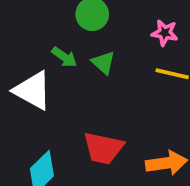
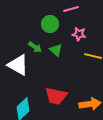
pink star: (165, 33) -> (79, 34), moved

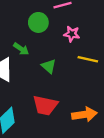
green triangle: (56, 50) -> (49, 66), moved

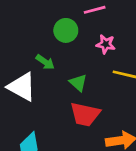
red trapezoid: (45, 105) -> (85, 114), moved

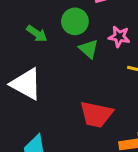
green arrow: (45, 62) -> (37, 34), moved
green triangle: (78, 83) -> (89, 49), moved

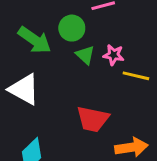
green arrow: (37, 34) -> (35, 40), size x1.6
pink star: (119, 37) -> (114, 55), moved

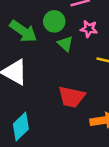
pink star: (114, 55) -> (89, 29), moved

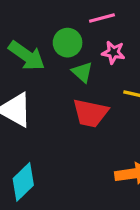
red trapezoid: (72, 97) -> (90, 113), moved

